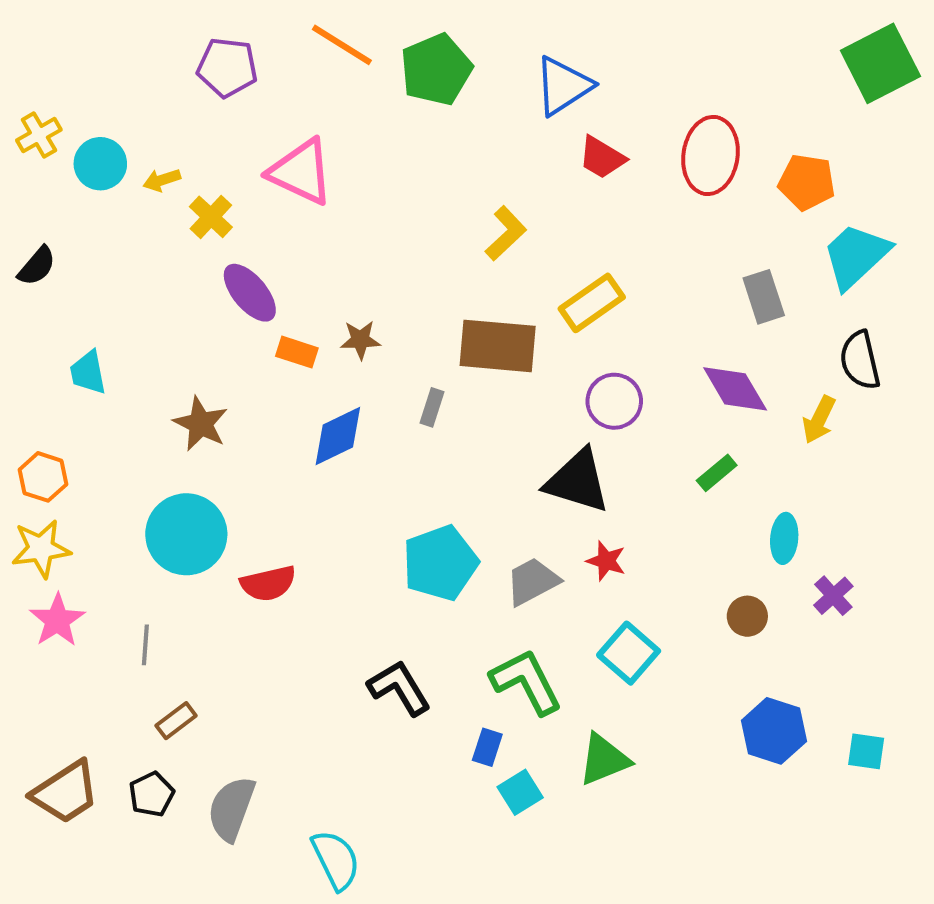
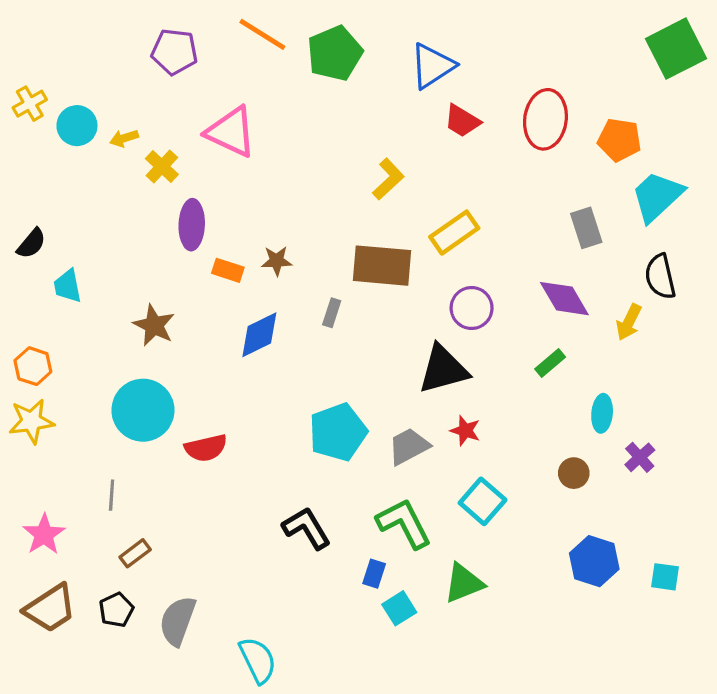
black semicircle: (37, 266) -> (31, 244), moved
purple ellipse: (250, 293) -> (192, 225), turned 42
black triangle: (577, 481) -> (443, 369), turned -32
pink star: (57, 620) -> (44, 534), moved

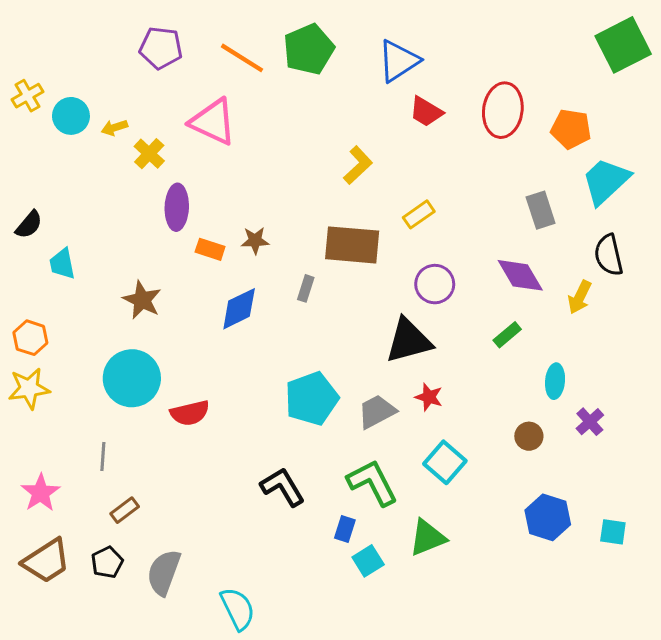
orange line: (262, 34) -> (242, 58), moved
yellow rectangle: (454, 233) -> (419, 214), size x0.7

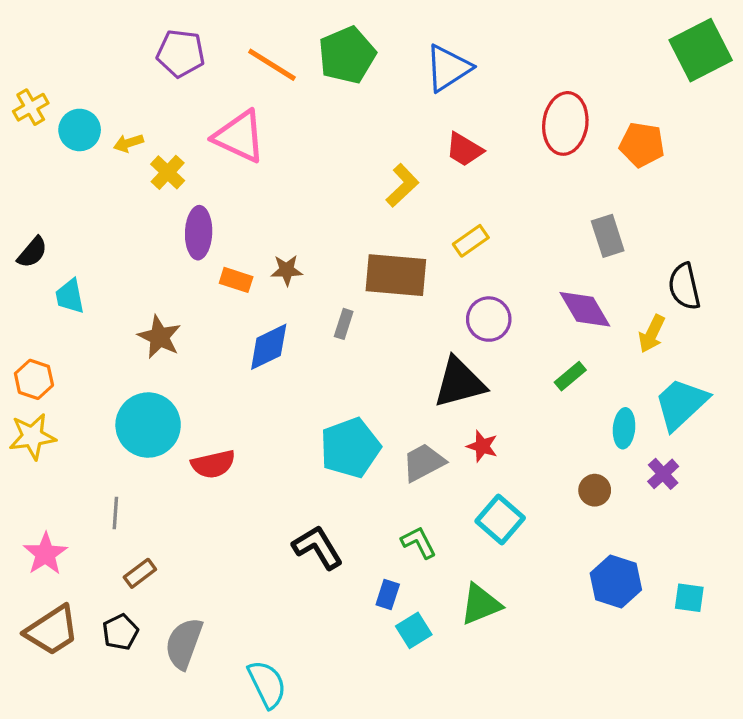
red trapezoid: (426, 112) -> (464, 150), moved
cyan trapezoid: (606, 181) -> (681, 404), moved
green L-shape: (372, 483) -> (419, 542), size x0.6

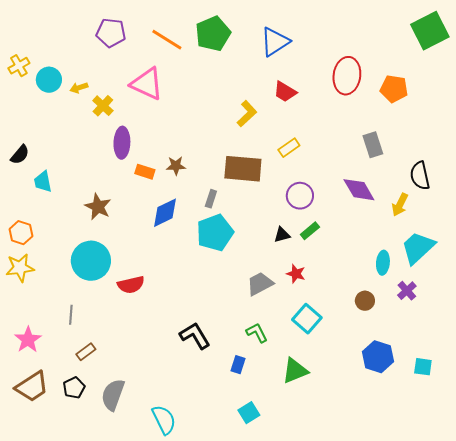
green rectangle: (570, 376) -> (310, 231), moved
black triangle: (459, 383) -> (282, 235), size x0.5
cyan pentagon: (350, 448) -> (215, 233), moved
cyan square: (414, 630) -> (249, 413), moved

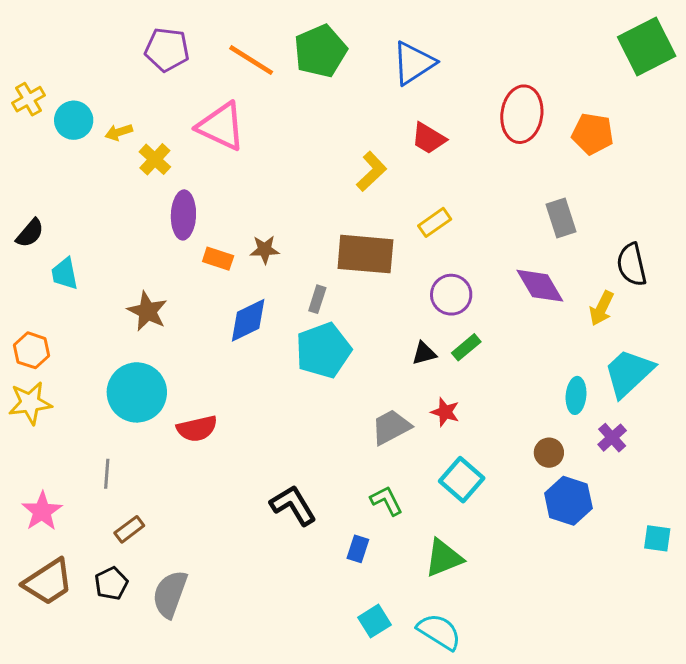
blue hexagon: (378, 357) -> (568, 501), moved
cyan square: (423, 367) -> (657, 538), moved
cyan semicircle: (164, 420) -> (439, 632), moved, turned -32

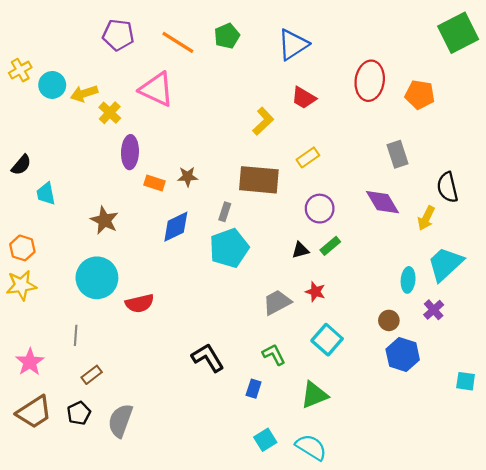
green pentagon: (320, 51) -> (227, 36), size x0.7
yellow arrow: (119, 132) -> (84, 94), size x1.4

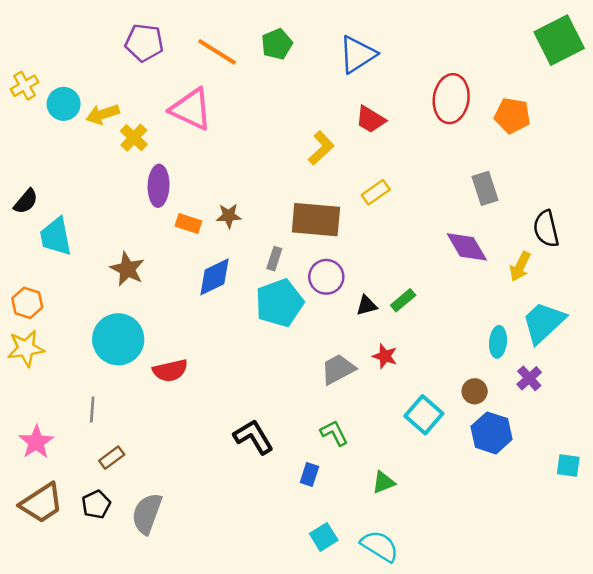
cyan trapezoid: (46, 194) -> (56, 237), size x1.4
purple circle: (320, 209) -> (326, 277), moved
cyan square: (327, 340) -> (424, 415), moved
green triangle: (314, 395) -> (384, 482), size x0.7

